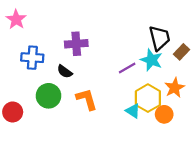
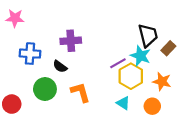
pink star: (16, 19) -> (15, 18), turned -30
orange star: (175, 88) -> (162, 81), turned -30
yellow hexagon: (148, 98) -> (131, 76), moved

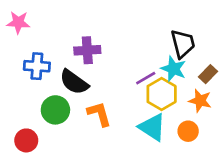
brown rectangle: (168, 48) -> (208, 74), moved
black semicircle: (60, 66) -> (74, 82), size x1.6
cyan triangle: (123, 103) -> (152, 127), size x1.6
red circle: (12, 104) -> (26, 140), moved

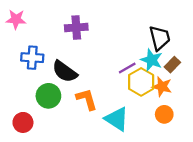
purple cross: (87, 50) -> (76, 28), moved
brown rectangle: (208, 74) -> (172, 65), moved
orange star: (200, 101) -> (162, 87), moved
cyan triangle: (152, 127) -> (117, 119), moved

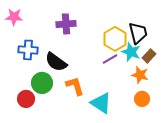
yellow hexagon: (141, 82) -> (115, 39), moved
red circle: (23, 122) -> (26, 99), moved

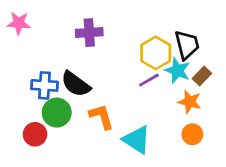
blue cross: (28, 50) -> (45, 85), moved

